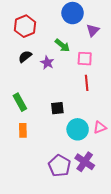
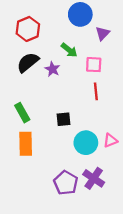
black semicircle: (25, 57) -> (28, 62), size x1.5
orange rectangle: (23, 130) -> (26, 144), size x1.5

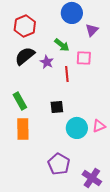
red line: (96, 91) -> (67, 74), moved
purple cross: (94, 178) -> (92, 178), moved

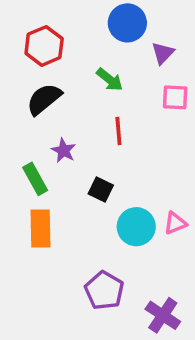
pink square: (84, 58) -> (175, 97), moved
purple star: (47, 62) -> (64, 150), moved
black square: (57, 107) -> (101, 189), turned 32

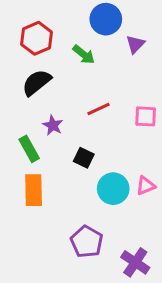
green arrow: (110, 80) -> (84, 55), moved
pink square: (175, 97) -> (146, 116), moved
red line: (118, 131) -> (98, 109), turned 70

